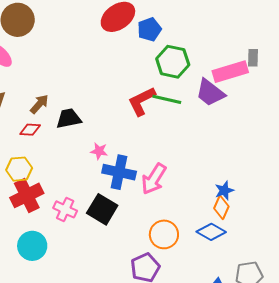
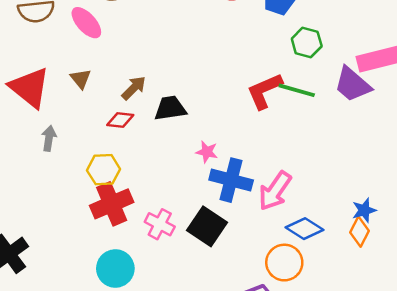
green hexagon: (173, 62) -> (307, 42), size x0.7
blue diamond: (211, 232) -> (304, 229), moved

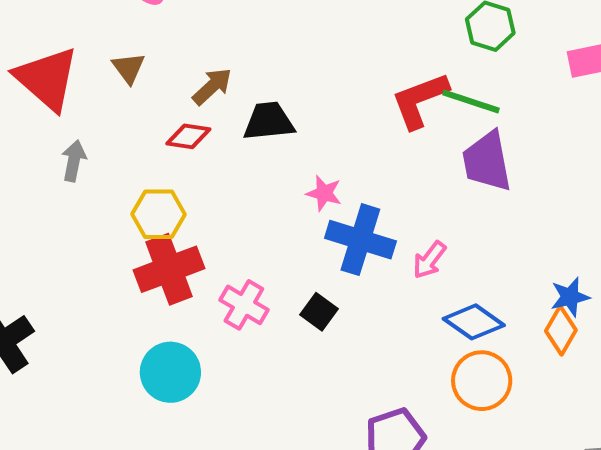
purple trapezoid: (353, 84) -> (487, 161), moved, turned 36
pink arrow: (275, 191) -> (429, 260), size x0.6
black square: (207, 226) -> (319, 312), size x0.6
orange circle: (284, 263) -> (482, 381), moved

